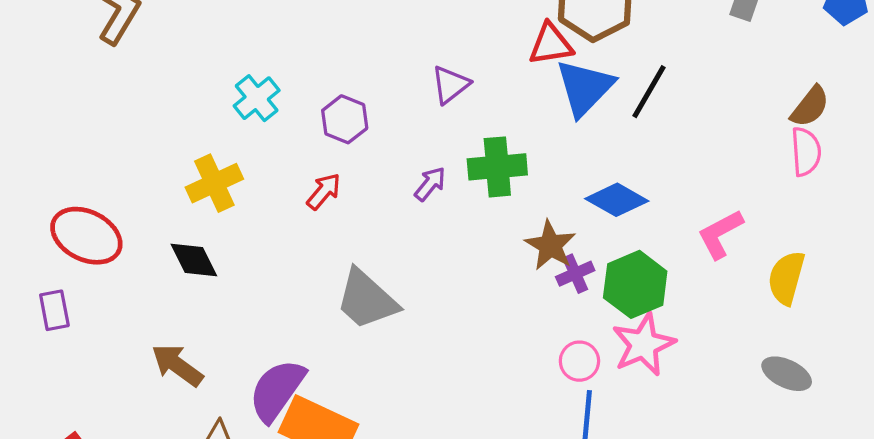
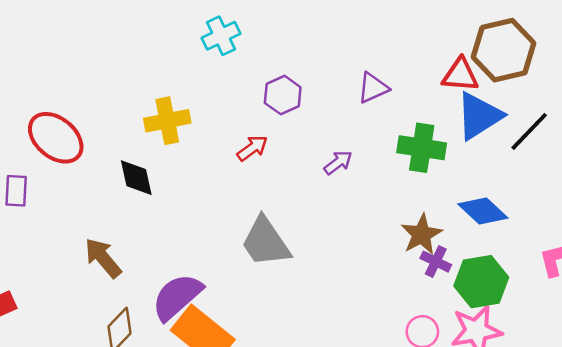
cyan cross: (257, 98) -> (221, 36), moved
green cross: (497, 167) -> (422, 148), moved
purple cross: (575, 274) -> (436, 262), turned 36

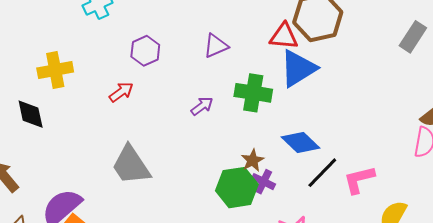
black line: (529, 131) -> (322, 173), moved
purple arrow: (338, 163) -> (202, 106), moved
brown star: (422, 234) -> (253, 160), size x0.7
green hexagon: (481, 282) -> (237, 188), moved

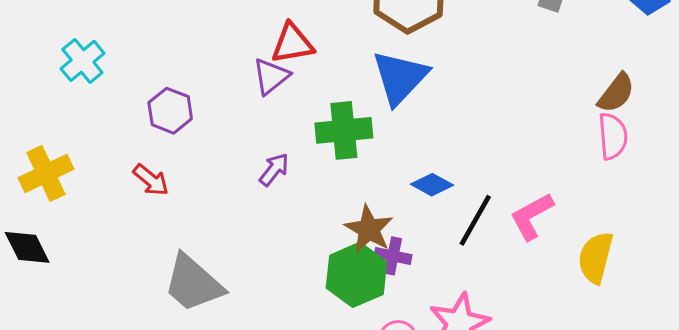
red triangle: (284, 36) -> (292, 43), moved
red arrow: (121, 92) -> (151, 180), turned 90
blue diamond: (301, 143) -> (432, 185), size x0.7
brown star: (253, 160) -> (369, 229), size x1.4

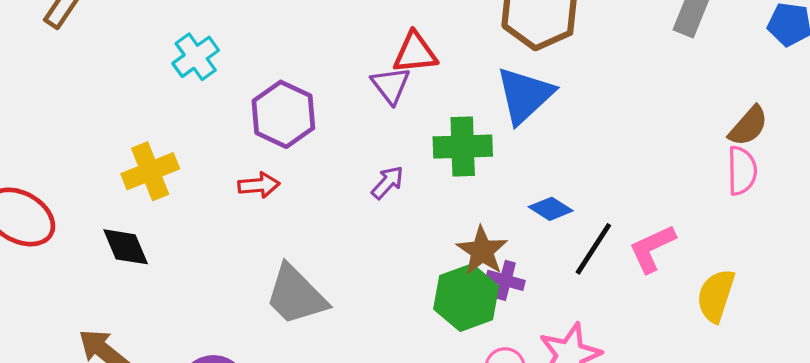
purple triangle: (271, 76) -> (391, 85), turned -33
purple hexagon: (170, 111) -> (283, 114), size x1.4
red arrow: (151, 180) -> (259, 185), turned -48

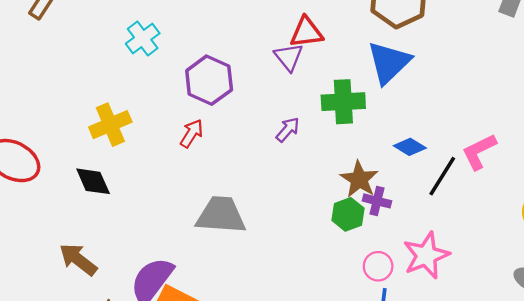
red arrow: (259, 185) -> (192, 133), turned -52
pink L-shape: (652, 248) -> (479, 152), moved
gray trapezoid: (296, 295) -> (221, 215), turned 140
green hexagon: (466, 298) -> (348, 214), size x0.7

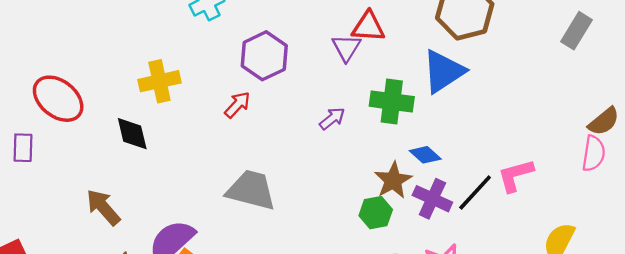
blue diamond: (410, 147) -> (425, 155), moved
purple cross: (377, 201) -> (432, 199), moved, size x1.4

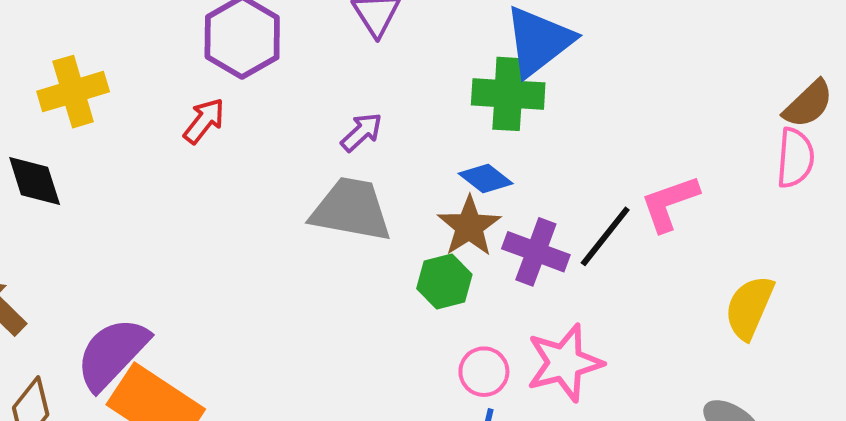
green cross: (392, 101) -> (508, 94), moved
blue diamond: (425, 155) -> (486, 179), moved
gray trapezoid: (251, 190) -> (351, 210), moved

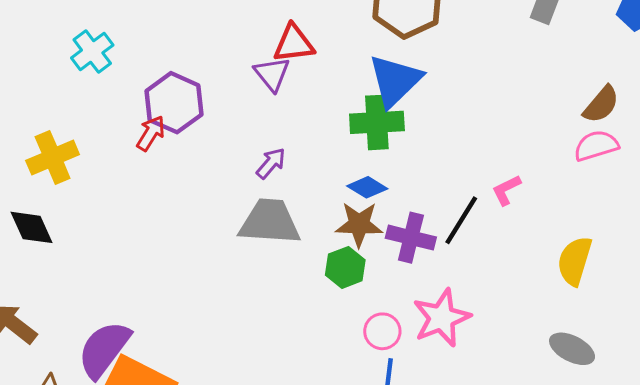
red arrow: (204, 121) -> (151, 133), moved
pink semicircle: (795, 158) -> (596, 146), turned -105
pink L-shape: (670, 203) -> (506, 190), size x0.7
brown star: (469, 226) -> (359, 224), turned -30

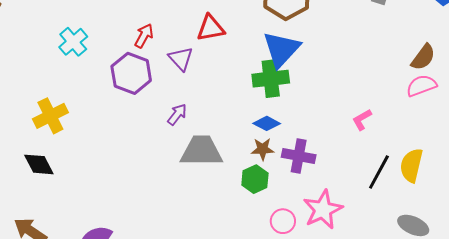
purple triangle: (272, 74) -> (181, 59), moved
red arrow: (151, 133) -> (144, 36), moved
purple arrow: (271, 163) -> (177, 114), moved
black line: (461, 220) -> (379, 172), moved
brown star: (359, 224) -> (263, 149), size x0.7

